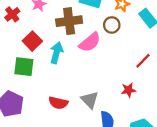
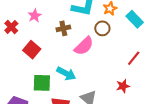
brown cross: (69, 21) -> (63, 28), size x0.6
cyan arrow: (56, 53) -> (66, 74), moved, turned 108
green square: (24, 67) -> (42, 83), moved

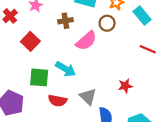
red line: (134, 58) -> (148, 49), moved, turned 70

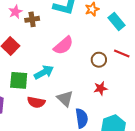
brown cross: (65, 21) -> (32, 19), moved
brown circle: (107, 23) -> (99, 60), moved
cyan arrow: (66, 69) -> (44, 72), turned -60

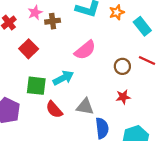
gray triangle: (65, 99) -> (85, 107), turned -36
red semicircle: (36, 102) -> (54, 110), turned 36

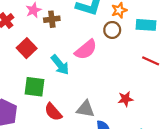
cyan rectangle: (142, 26) -> (146, 25), turned -48
brown circle: (122, 66) -> (112, 30), moved
cyan arrow: (63, 78) -> (60, 65), moved, turned 78

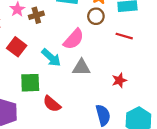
red line: (151, 61) -> (124, 36), moved
gray triangle: (86, 109) -> (81, 67), moved

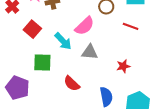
red semicircle: (52, 104) -> (72, 83), moved

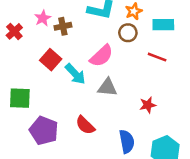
red square: (32, 29) -> (51, 60), moved
green square: (42, 62) -> (20, 98), moved
purple pentagon: (18, 88) -> (44, 131), moved

